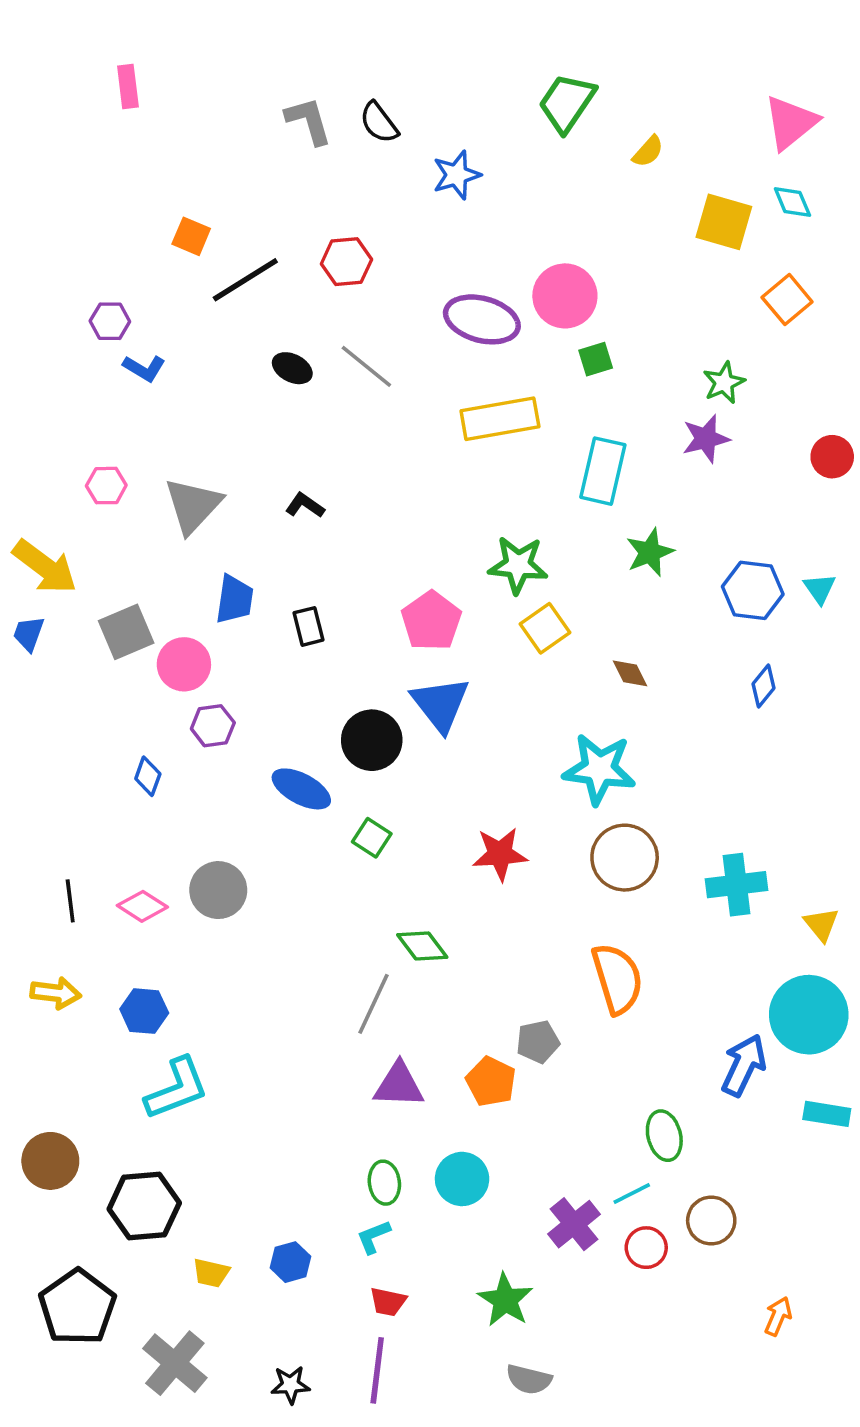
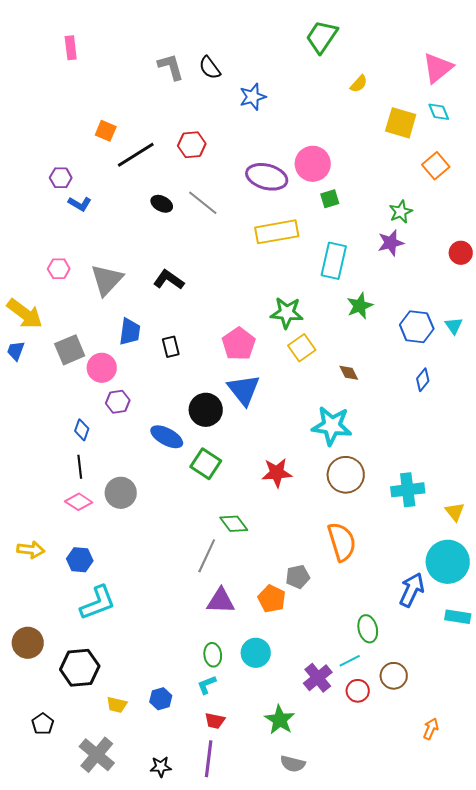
green trapezoid: (567, 103) -> (322, 37), moved
black L-shape: (305, 505) -> (169, 280), size x1.4
green square: (372, 838) -> (206, 464), size x1.4
black line: (70, 901) -> (80, 467), moved
black pentagon: (77, 1307) -> (43, 724), size x0.5

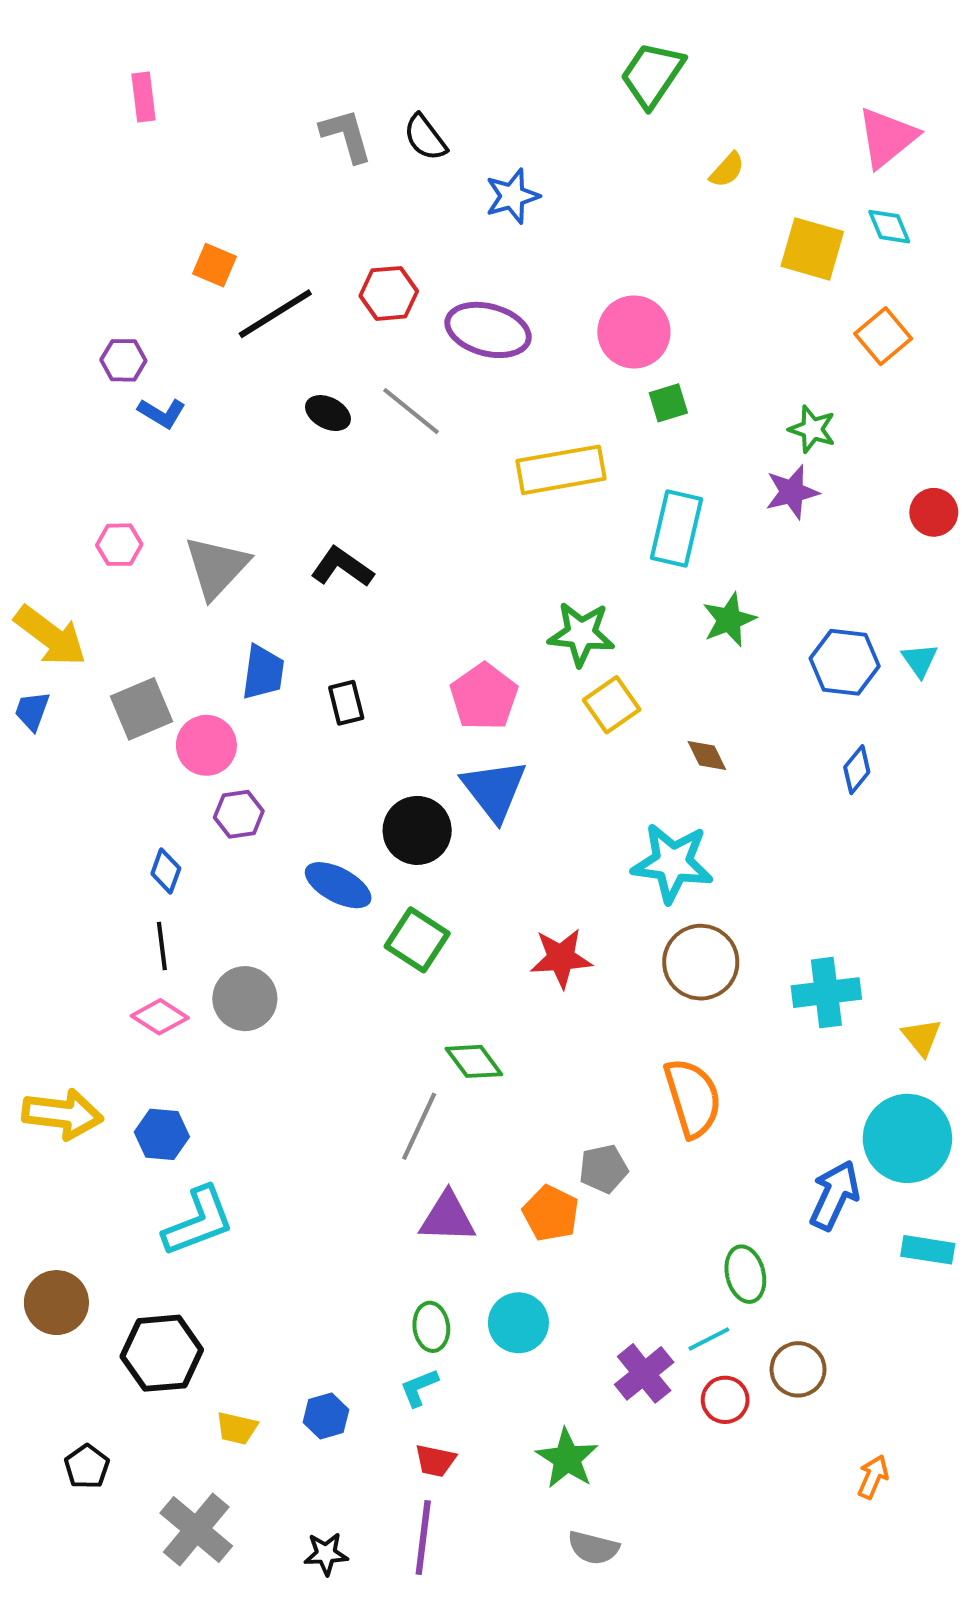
purple ellipse: (267, 177) -> (488, 330), moved
green star: (401, 212) -> (812, 429), turned -30
yellow arrow: (31, 550) -> (63, 1114), size x1.4

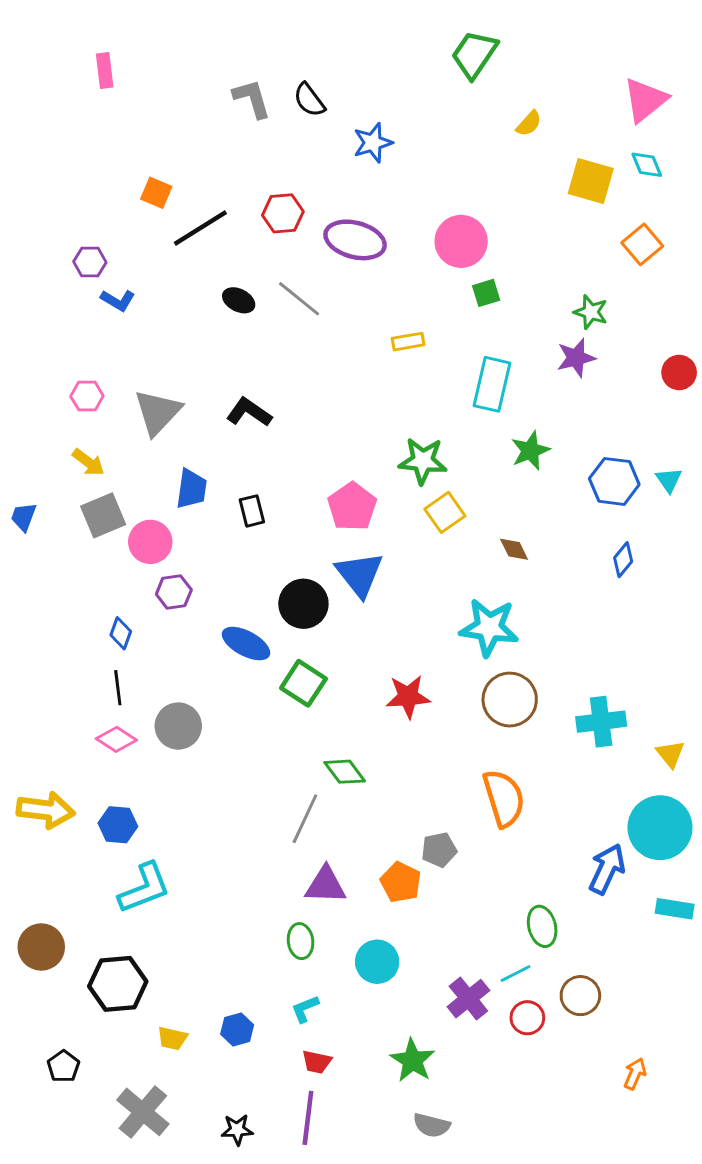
yellow rectangle: (561, 470) -> (408, 342), size x0.5
yellow arrow: (50, 636) -> (88, 462), moved, size x0.6
green ellipse: (431, 1327) -> (301, 941), moved

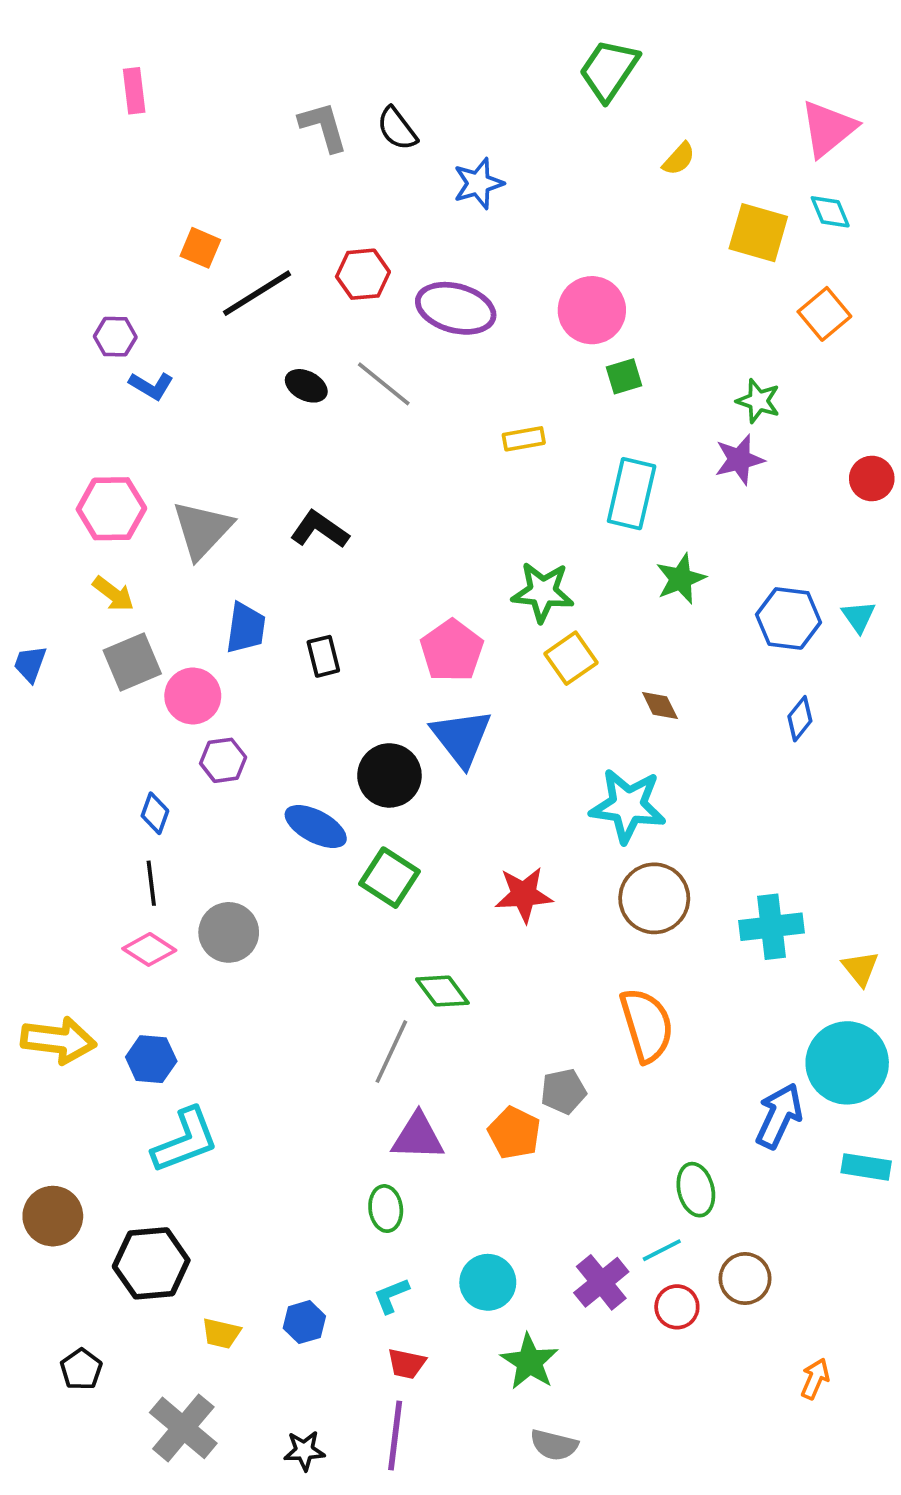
pink hexagon: (87, 396) -> (111, 509), size x1.6
cyan circle: (377, 962) -> (488, 1282), moved

